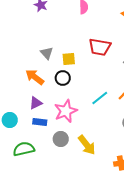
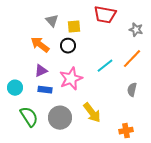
gray circle: (61, 139) -> (60, 118), moved, size x1.5
green semicircle: (24, 149) -> (29, 117), turned 70

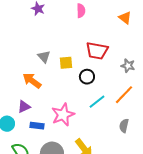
black circle: (68, 46) -> (87, 77), moved
purple triangle: (41, 71) -> (24, 107), moved

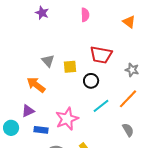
gray semicircle: (124, 126) -> (128, 130), turned 136

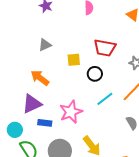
gray triangle: (48, 61) -> (45, 45), moved, turned 48
purple triangle: (28, 111) -> (32, 104), size x1.5
cyan circle: (11, 128) -> (15, 130), moved

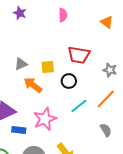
gray triangle: (45, 45) -> (21, 64), moved
orange arrow: (40, 78) -> (33, 85), moved

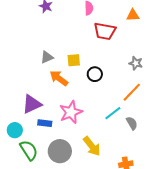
orange triangle: (107, 22) -> (133, 15), turned -40
red trapezoid: (79, 55) -> (105, 31), moved
cyan line: (79, 106) -> (113, 113), moved

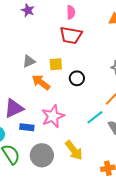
red trapezoid: (105, 31) -> (71, 35), moved

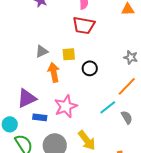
orange arrow: (41, 82) -> (54, 72), turned 42

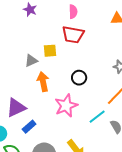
yellow square: (69, 54) -> (50, 51), moved
pink star: (66, 106) -> (66, 106), moved
blue rectangle: (40, 117) -> (29, 127), turned -48

